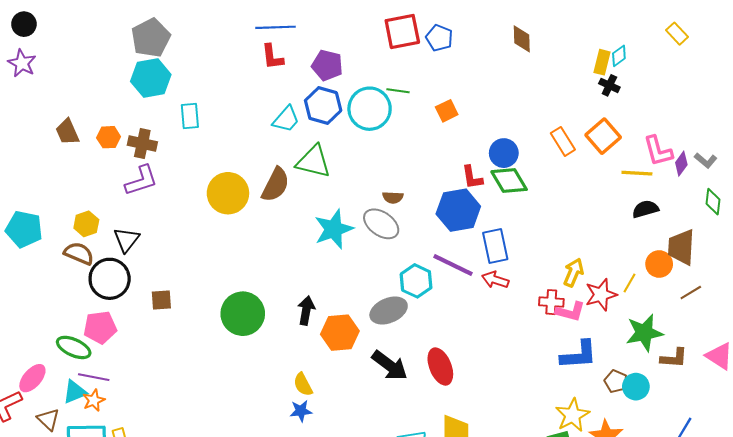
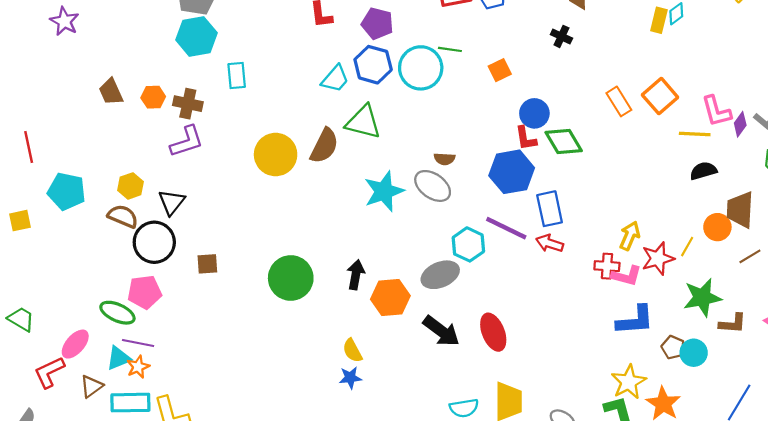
black cross: (609, 85) -> (561, 36), moved
blue circle: (504, 153) -> (534, 113), moved
brown triangle: (48, 419) -> (91, 386), turned 40

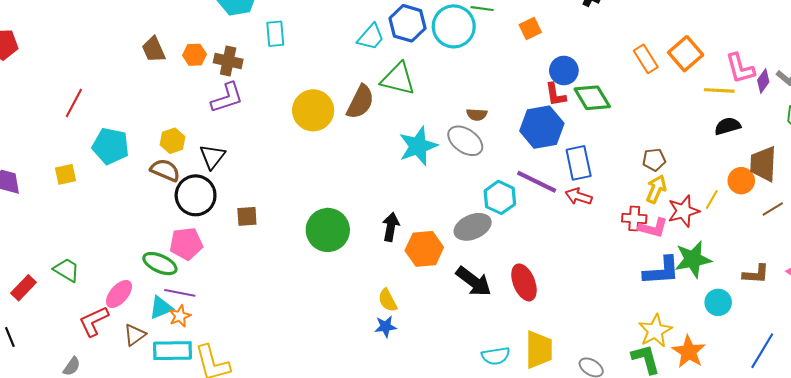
red line: (29, 147) -> (74, 103), turned 40
green star: (702, 297) -> (693, 259), moved
brown pentagon: (673, 347) -> (654, 160), moved, turned -30

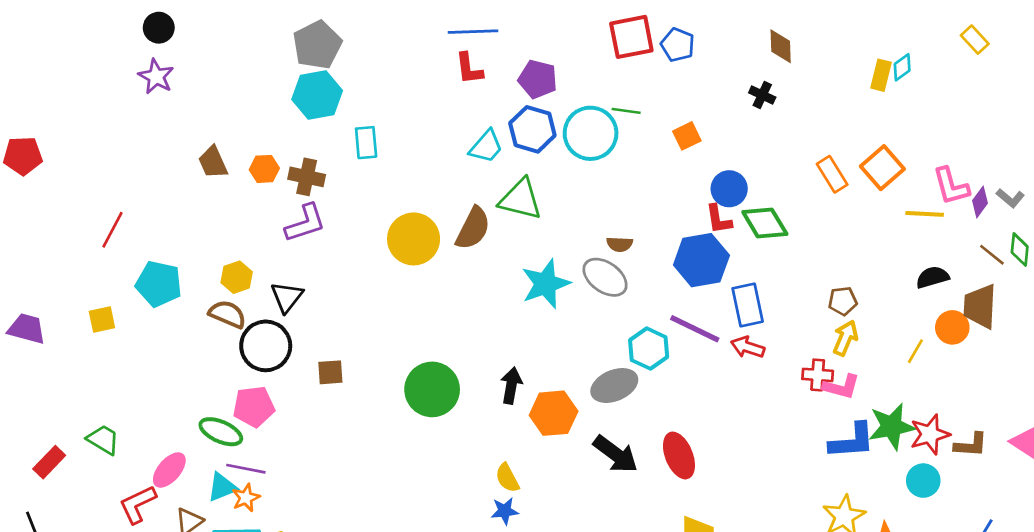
black semicircle: (728, 126) -> (932, 277), moved
brown line: (773, 209) -> (992, 255), moved, turned 70
red star: (684, 211) -> (930, 434), moved

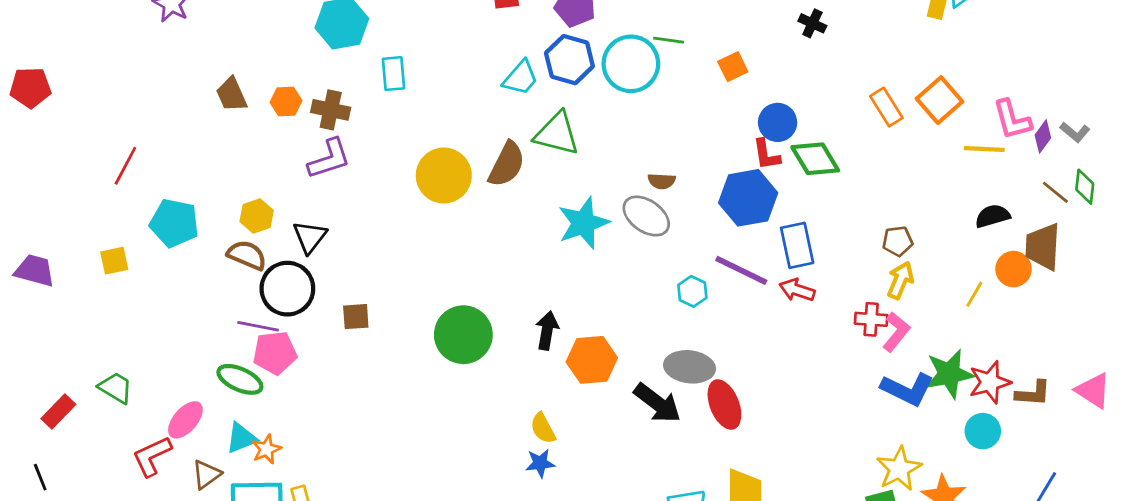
cyan hexagon: (649, 349) -> (692, 291), size x0.7
gray ellipse: (614, 385) -> (690, 367), moved, turned 30
pink L-shape: (841, 387) -> (896, 332), turned -66
blue L-shape: (852, 441) -> (907, 389), turned 30
purple line: (246, 469) -> (258, 326), moved

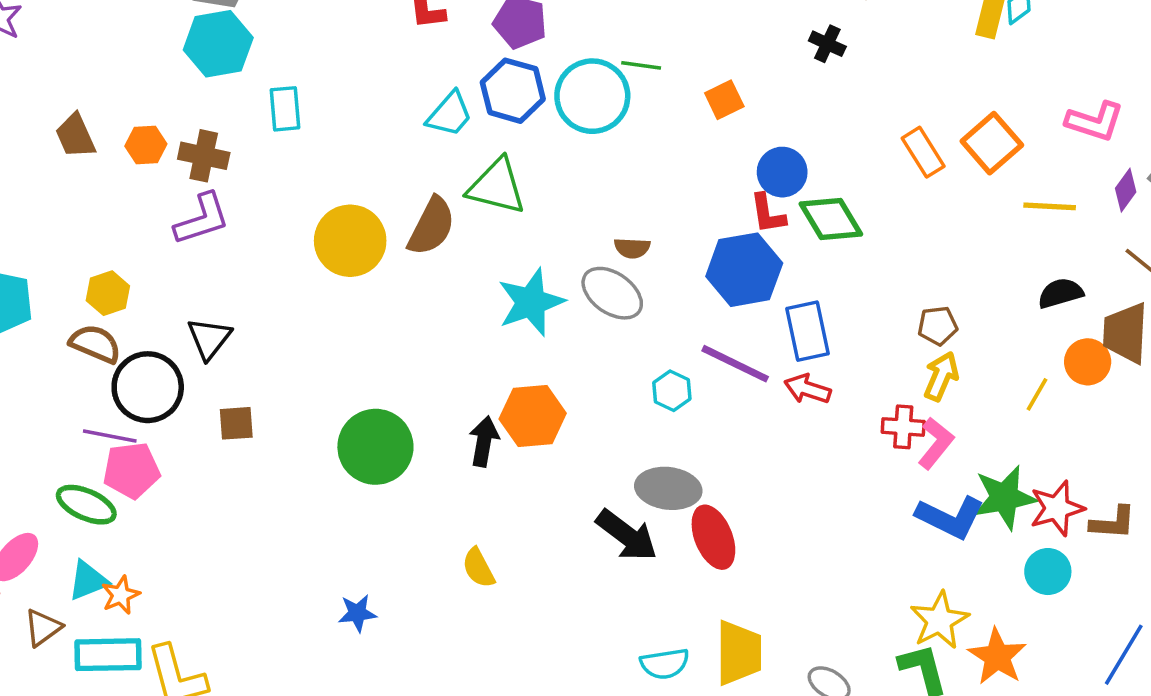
pink L-shape: (1012, 120) -> (1095, 121), moved, turned -57
black triangle: (310, 237) -> (209, 338), moved
orange hexagon: (592, 360) -> (533, 416), moved
blue star: (540, 463) -> (357, 613), moved

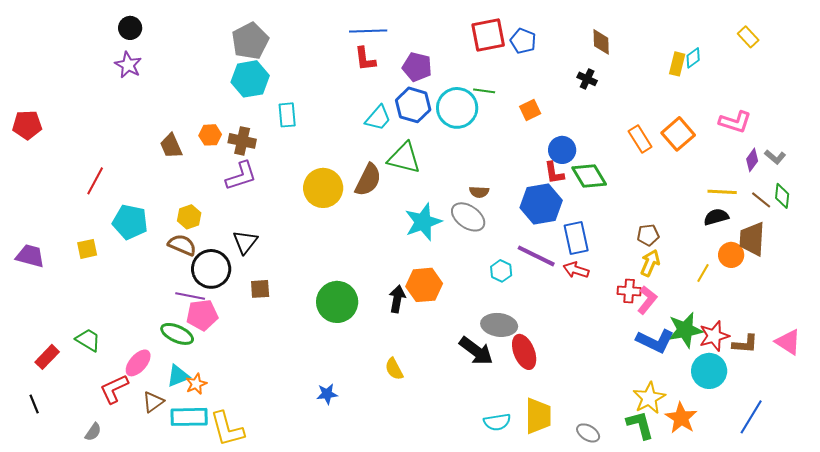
brown trapezoid: (75, 136) -> (171, 146), moved
yellow line: (1050, 206) -> (722, 192), moved
cyan circle: (1048, 572) -> (709, 371), size x1.4

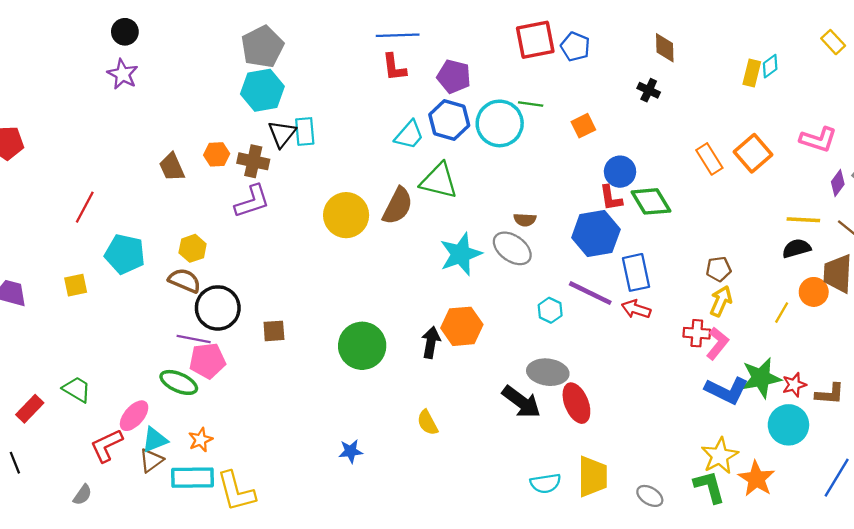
black triangle: (245, 242) -> (282, 134), moved
red star: (714, 336) -> (794, 385), size x0.7
cyan triangle: (178, 376) -> (155, 440), moved

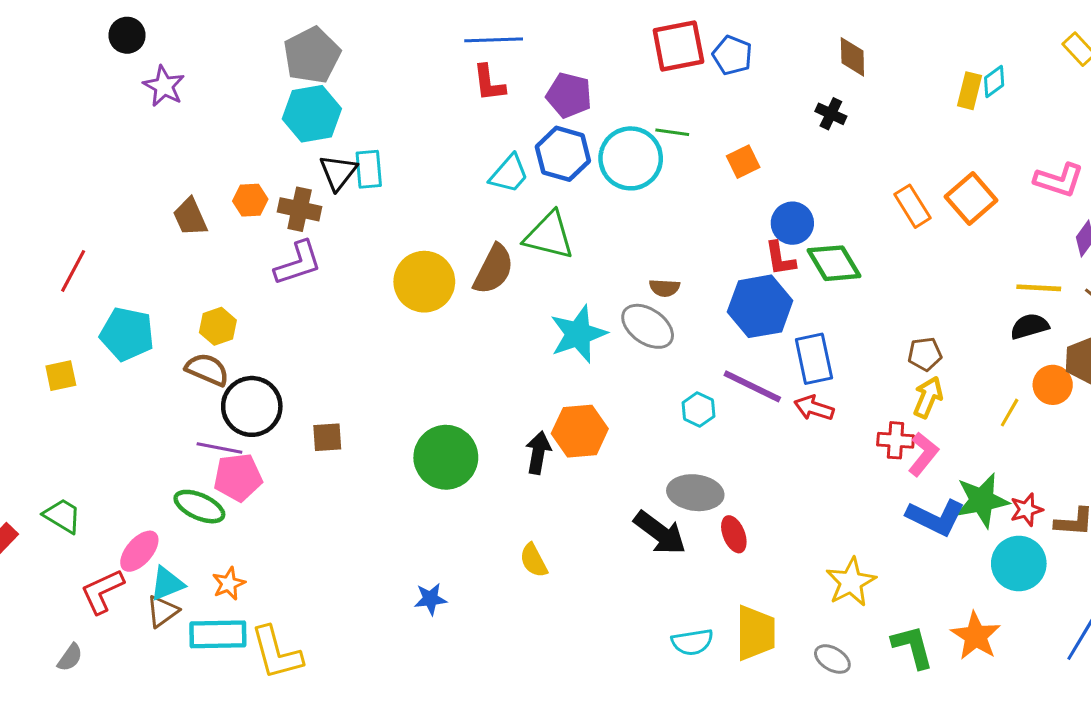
purple star: (123, 74) -> (164, 86), moved
red ellipse: (576, 403) -> (734, 534), size x0.7
yellow star: (720, 456) -> (851, 582), moved

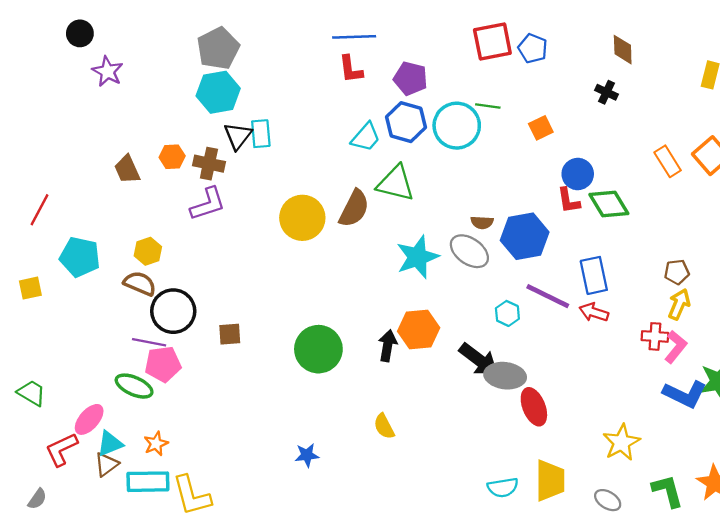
blue hexagon: (760, 306) -> (525, 236), moved
black arrow: (660, 533) -> (479, 360), moved
red ellipse: (734, 534) -> (534, 407), size x1.4

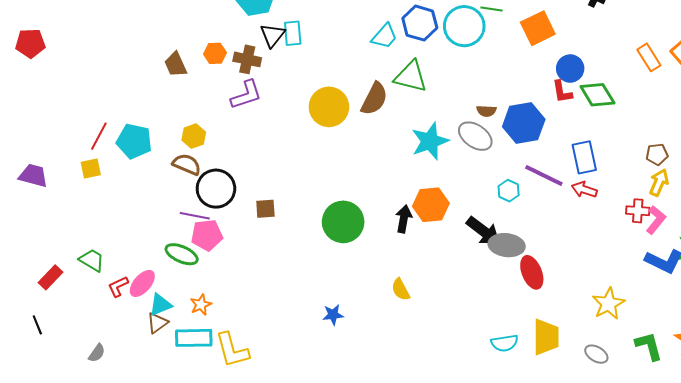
orange square: (541, 128) -> (538, 28), size x1.6
red line: (40, 210) -> (99, 136), moved
red L-shape: (61, 449) -> (118, 286), moved, size x0.7

